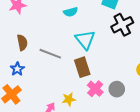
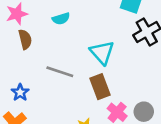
cyan semicircle: (71, 12) -> (61, 19), moved
brown semicircle: (22, 43) -> (25, 39), moved

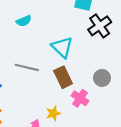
gray circle: (144, 112) -> (102, 78), moved

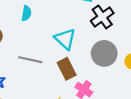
cyan semicircle: (24, 21) -> (26, 13), turned -56
gray circle: (102, 78) -> (104, 53), moved, size x1.5

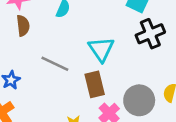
gray circle: (104, 53) -> (139, 100), moved

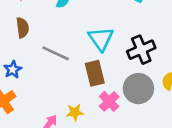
brown semicircle: (23, 26) -> (23, 28), moved
black cross: (150, 34) -> (141, 50), moved

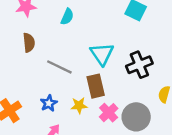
blue star: (13, 70) -> (49, 103), moved
gray circle: (138, 89) -> (136, 117), moved
yellow star: (75, 112) -> (79, 106), moved

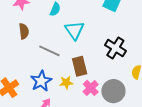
cyan triangle: (102, 54) -> (74, 30), moved
black cross: (139, 65) -> (115, 48), turned -35
blue star: (49, 103) -> (41, 81), size x1.5

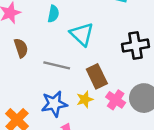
black cross: (115, 48) -> (136, 46), turned -30
blue star: (41, 81) -> (54, 104), turned 30

